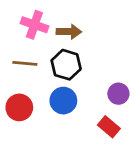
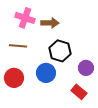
black hexagon: (66, 65) -> (60, 51), moved

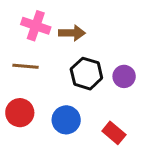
purple circle: (86, 68) -> (124, 76), moved
blue circle: (46, 73) -> (66, 120), moved

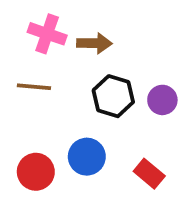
red circle: (20, 113) -> (36, 172), moved

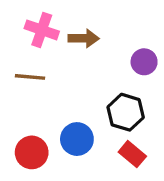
black hexagon: (113, 96) -> (126, 112), moved
purple circle: (162, 100) -> (144, 62), moved

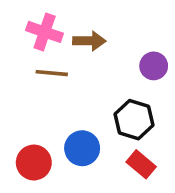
brown line: (30, 77) -> (52, 73), moved

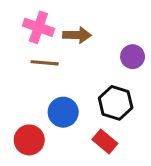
blue circle: (82, 148) -> (63, 112), moved
red rectangle: (141, 164) -> (105, 141), moved

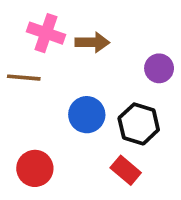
brown line: (45, 63) -> (24, 78), moved
blue circle: (63, 112) -> (87, 115), moved

